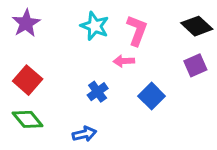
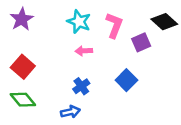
pink arrow: (124, 61) -> (84, 51), moved
purple square: (195, 65) -> (141, 42), moved
blue cross: (98, 92) -> (81, 86), moved

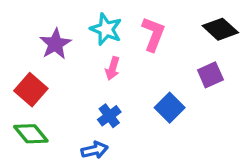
purple star: (22, 19) -> (55, 44), moved
purple square: (141, 42) -> (210, 75), moved
pink arrow: (84, 51) -> (113, 68), turned -70

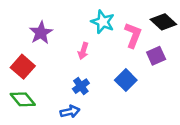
cyan star: (106, 29) -> (103, 22), moved
pink L-shape: (153, 34) -> (133, 35), moved

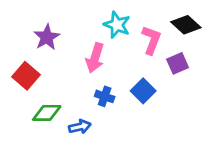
pink arrow: (83, 51) -> (95, 58), size x1.5
blue cross: (81, 86) -> (105, 96), moved, turned -35
green diamond: (23, 99) -> (47, 113), moved, turned -50

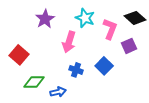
purple star: (47, 37) -> (45, 19), moved

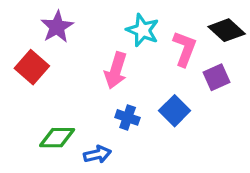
purple star: (45, 19) -> (57, 27), moved
red square: (19, 55) -> (32, 67), moved

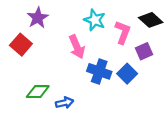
pink arrow: (116, 70) -> (77, 47), turned -40
blue square: (175, 111) -> (127, 74), moved
blue cross: (128, 117) -> (99, 71), moved, size x1.5

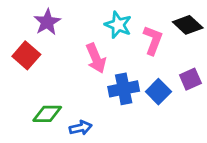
purple square: (144, 51) -> (190, 79), moved
blue cross: (99, 71) -> (124, 89), turned -30

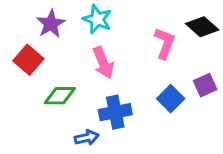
cyan star: (118, 25) -> (97, 19), moved
blue cross: (124, 89) -> (115, 112), moved
green diamond: (47, 114) -> (60, 96), moved

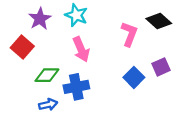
blue cross: (115, 112) -> (76, 87), moved
blue arrow: (87, 138) -> (48, 105), moved

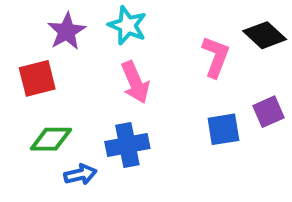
red square: (22, 47) -> (37, 78), turned 35
green diamond: (47, 75) -> (51, 139), moved
blue square: (134, 77) -> (223, 129), turned 36

